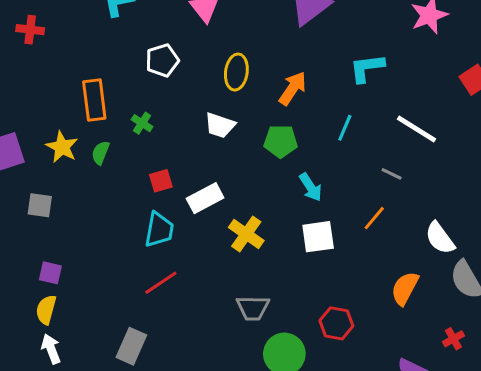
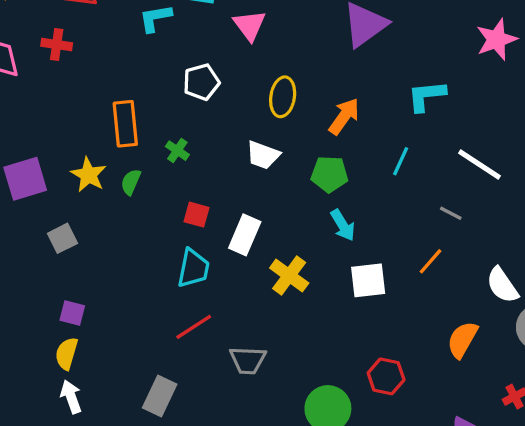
red square: (161, 181) -> (197, 215), turned 30
cyan arrow: (311, 187) -> (343, 225), moved
white rectangle: (205, 198) -> (245, 235), turned -40
gray square: (40, 205) -> (62, 238), turned -36
gray trapezoid: (253, 308) -> (248, 360), moved

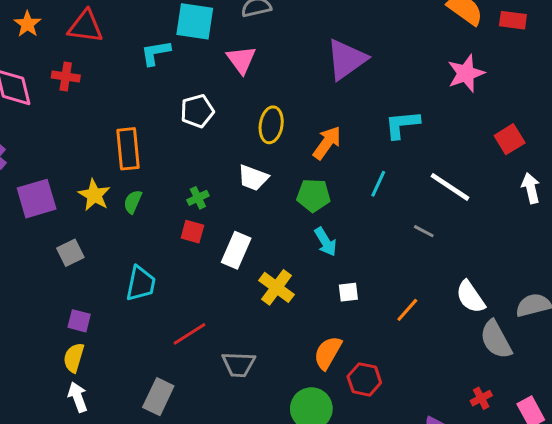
green cross: (177, 151) -> (198, 198), moved, turned 30
orange line: (431, 261) -> (407, 310), moved
cyan trapezoid: (193, 268) -> (141, 284), moved
white square: (368, 280) -> (348, 292), size x0.6
orange semicircle: (462, 340) -> (328, 353), moved

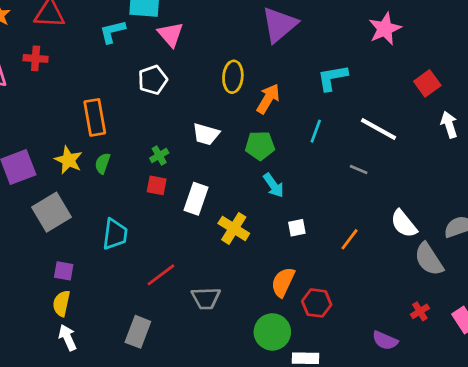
pink triangle: (241, 60) -> (171, 34), moved
yellow ellipse: (271, 125) -> (233, 77), moved
gray square: (70, 253) -> (51, 212), size x1.6

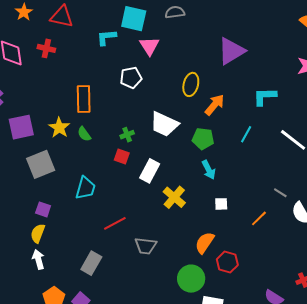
white trapezoid: (206, 134) -> (164, 124), size x1.4
green semicircle: (102, 163) -> (84, 134), turned -63
gray line: (359, 169) -> (280, 193), moved

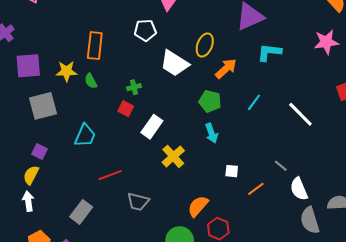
cyan L-shape: (265, 97) -> (269, 52), moved
white trapezoid: (164, 124) -> (174, 63), moved
yellow star: (59, 128) -> (66, 71), turned 30
white square: (221, 204) -> (232, 171), moved

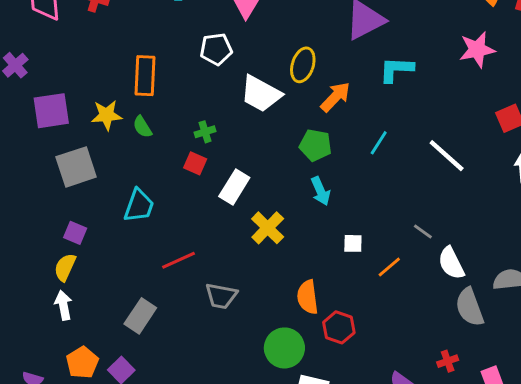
orange semicircle: (198, 206) -> (308, 297), turned -45

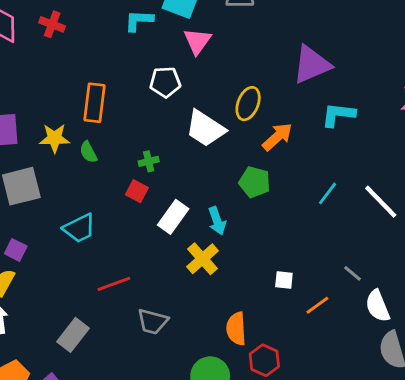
cyan line: (379, 143) -> (328, 193), moved
cyan arrow: (321, 191) -> (217, 221), moved
cyan trapezoid: (139, 206) -> (79, 228), turned 40

